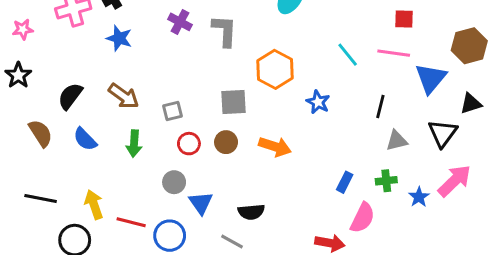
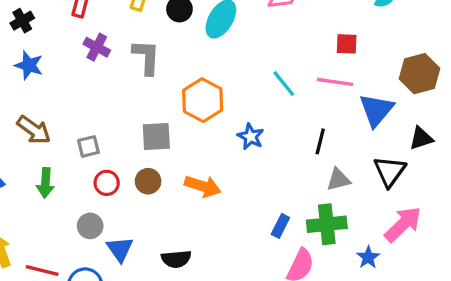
green cross: (386, 181) -> (327, 224), size x1.6
blue star: (419, 197) -> (368, 257), moved

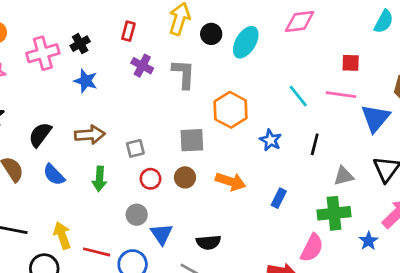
brown arrow: (34, 130) -> (90, 135), turned -40
black line: (320, 141) -> (315, 144), moved
blue rectangle: (280, 226) -> (279, 198), moved

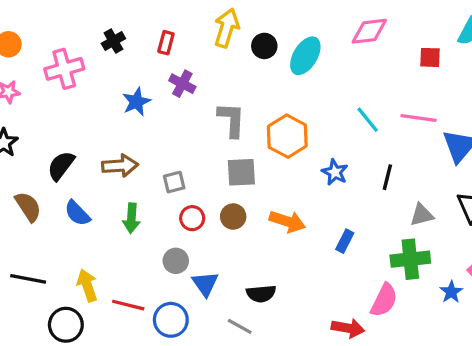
black cross: (80, 44) -> (113, 41), moved
red square: (351, 63) -> (430, 57), moved
gray L-shape: (184, 74) -> (232, 120), moved
blue star: (86, 81) -> (136, 102), moved, turned 30

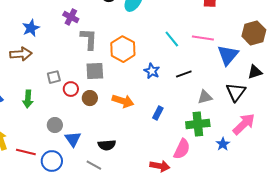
purple cross: (182, 84) -> (71, 17), moved
brown arrow: (120, 166) -> (21, 54), moved
black line: (387, 177) -> (184, 74), turned 56
red circle: (192, 218) -> (71, 89), moved

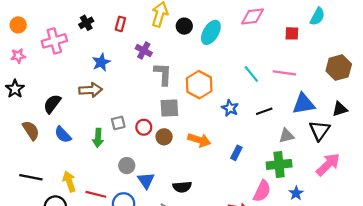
blue triangle: (228, 55) -> (304, 104), moved, turned 40
gray square: (54, 77) -> (118, 123), moved
blue star: (223, 144) -> (296, 193), moved

